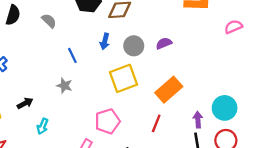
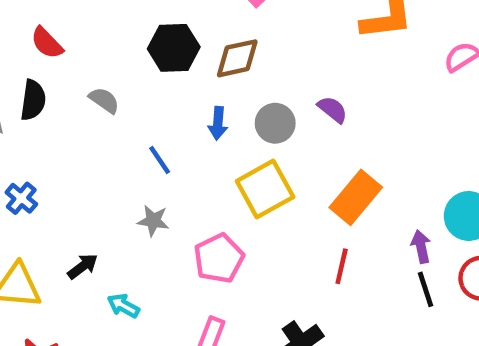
purple semicircle: (164, 43) -> (333, 109), turned 70
pink pentagon: (107, 121) -> (219, 258), moved
cyan arrow: (43, 126) -> (123, 306), turned 105

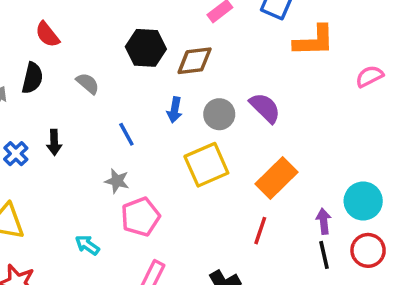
purple semicircle: (333, 109) -> (265, 108), size x1.4
pink pentagon: (219, 258) -> (140, 217), moved
black arrow: (83, 266) -> (54, 142), moved, turned 120

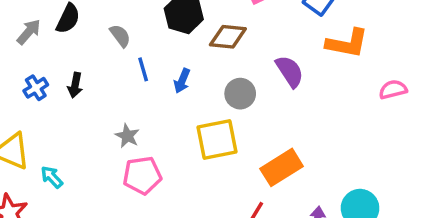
purple semicircle: (265, 108) -> (290, 71), moved
blue arrow: (175, 110) -> (182, 81), moved
blue line: (126, 134) -> (143, 69), moved
cyan arrow: (87, 245) -> (52, 177), moved

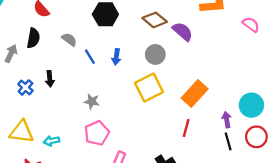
brown diamond: (228, 37) -> (155, 20), moved, turned 50
pink semicircle: (393, 90) -> (251, 24), turned 66
pink pentagon: (142, 175) -> (97, 133), moved
cyan arrow: (52, 177) -> (52, 141), turned -42

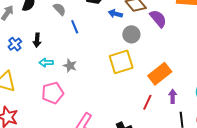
blue arrow: (116, 57) -> (115, 14), moved, turned 88
purple arrow: (227, 120) -> (173, 96), moved
pink pentagon: (97, 133) -> (53, 93), moved
cyan arrow: (52, 141) -> (46, 63), moved

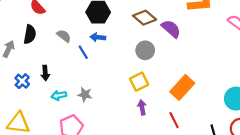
blue arrow: (115, 14) -> (98, 37), moved
yellow square: (121, 62) -> (139, 82), size x0.7
purple arrow: (173, 96) -> (142, 107), moved
red line: (147, 102) -> (174, 120), turned -42

